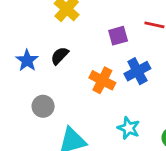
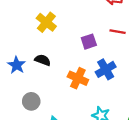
black semicircle: (60, 56) -> (43, 60), turned 70

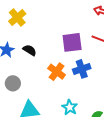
yellow cross: (46, 22) -> (17, 17), moved
purple square: (89, 42) -> (72, 42), size x1.5

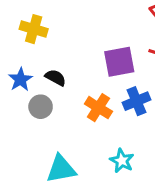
yellow cross: (17, 17) -> (34, 29), turned -30
gray circle: (13, 83) -> (41, 107), moved

